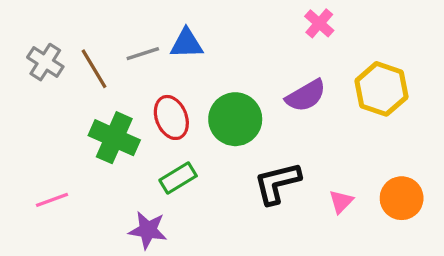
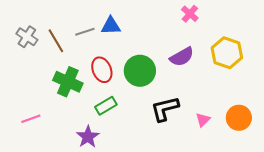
purple star: (148, 230) -> (88, 137), turned 30

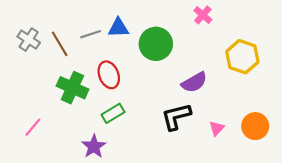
purple semicircle: (182, 57) -> (194, 82), moved
green circle: (140, 71) -> (156, 44), moved
pink line: (31, 119) -> (33, 127), turned -30

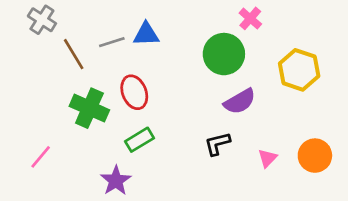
gray cross: (29, 40) -> (42, 20), moved
green circle: (156, 44) -> (224, 54), moved
black L-shape: (176, 117) -> (217, 144), size x0.7

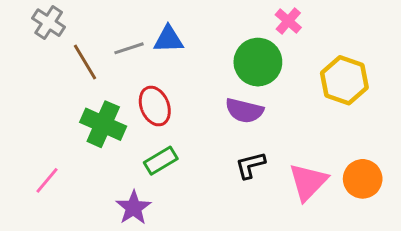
purple semicircle: (240, 101) -> (244, 111), moved, turned 44
pink triangle: (267, 158) -> (308, 182), size x1.8

